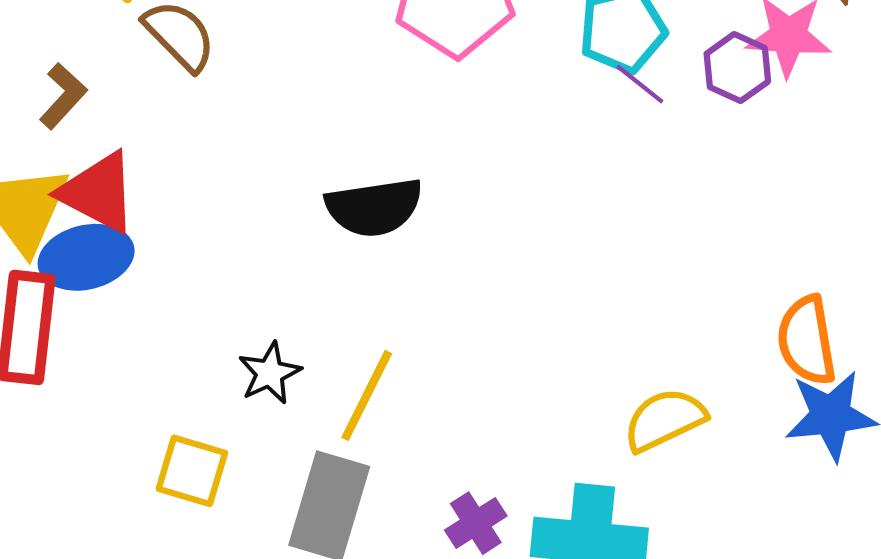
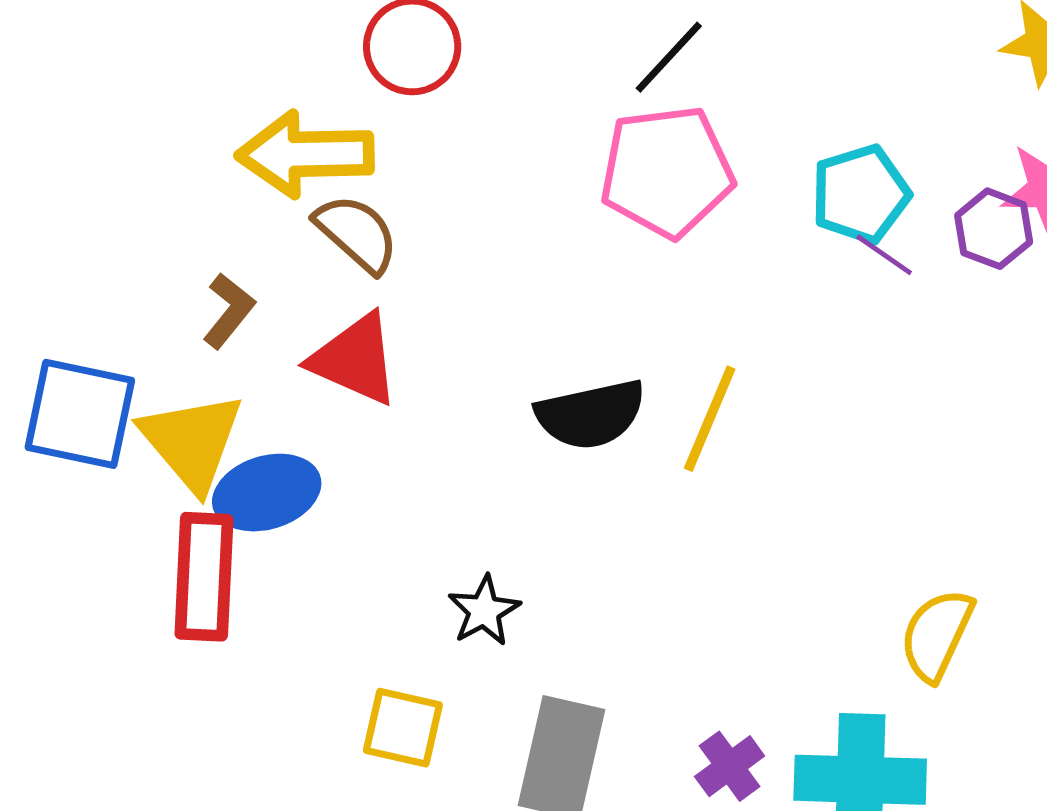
red triangle: (98, 192) -> (355, 359), moved
yellow line: (367, 395) -> (710, 419), moved
yellow semicircle: (665, 420) -> (937, 635), turned -36

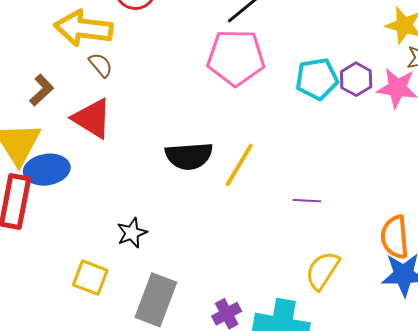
purple hexagon: (994, 229) -> (356, 79), moved
brown semicircle: (357, 233) -> (101, 65), size x0.7
purple line: (884, 255) -> (307, 201), moved, turned -40

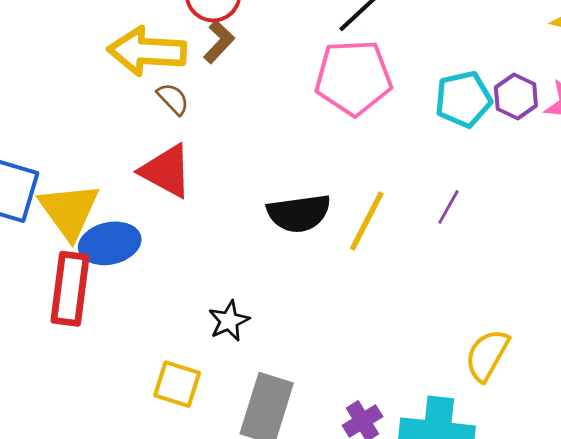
brown L-shape: (42, 90) -> (219, 42), moved
purple line: (307, 201) -> (448, 207), moved, turned -60

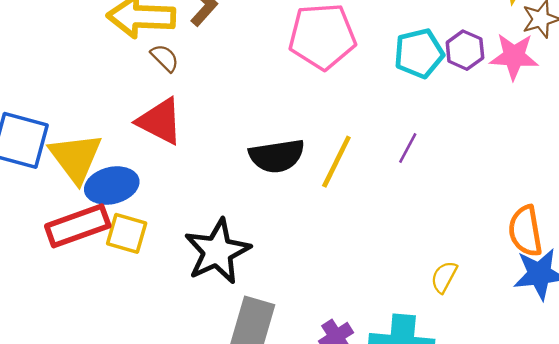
red rectangle: (70, 289) -> (78, 226), turned 64
black star: (229, 321) -> (217, 251), size x1.8
yellow semicircle: (487, 355) -> (444, 277), size x0.7
yellow square: (177, 384) -> (127, 233), moved

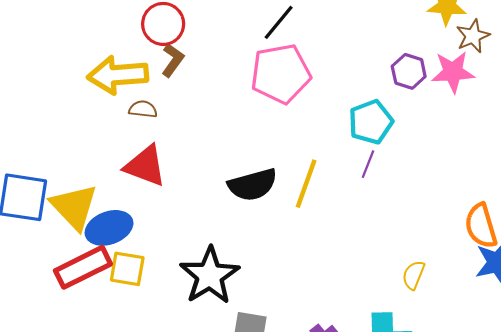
cyan pentagon: (419, 53) -> (371, 122), moved
brown semicircle: (165, 58) -> (143, 109), turned -32

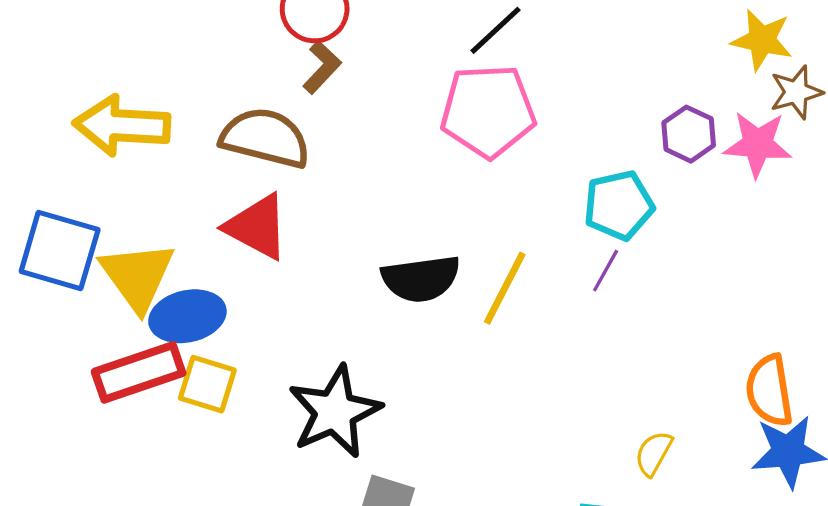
yellow arrow: (118, 75) -> (122, 126), moved
brown semicircle: (143, 109) -> (265, 138), size x2.0

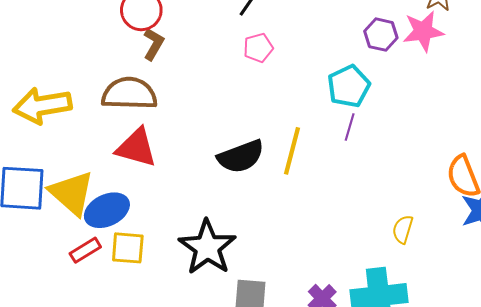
pink pentagon: (488, 111) -> (258, 48), size x0.5
red rectangle: (139, 372) -> (85, 250), size x0.6

